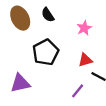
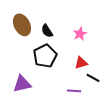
black semicircle: (48, 15) -> (47, 31), moved
purple line: (78, 91) -> (74, 91), turned 56

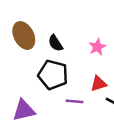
black pentagon: (45, 56) -> (53, 75), turned -30
purple line: (74, 91) -> (74, 101), moved

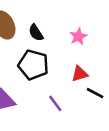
purple line: (74, 101) -> (55, 103), moved, turned 48

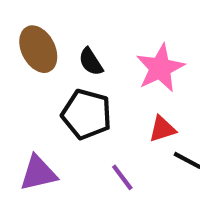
pink star: (78, 37) -> (160, 68), size x1.6

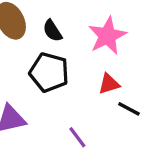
purple line: (122, 177) -> (77, 137), moved

